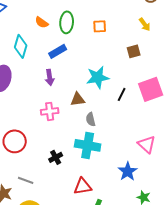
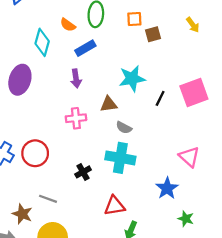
orange semicircle: (42, 22) -> (68, 25), moved
yellow arrow: (145, 24) -> (193, 25), moved
brown square: (134, 51) -> (153, 34), moved
gray semicircle: (91, 119) -> (124, 128), turned -48

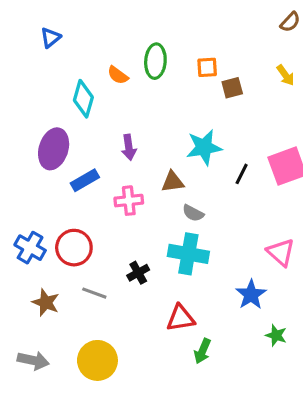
blue rectangle: (85, 48) -> (85, 180), moved
gray line: (48, 199) -> (94, 293), moved
brown star: (22, 214) -> (46, 302), moved

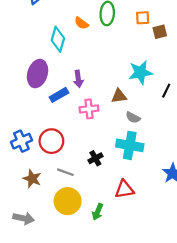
purple arrow: (129, 147) -> (78, 79), moved
blue cross: (30, 248) -> (21, 141), turned 36
green arrow: (202, 351) -> (98, 212), moved
yellow circle: (97, 360) -> (68, 201), moved

